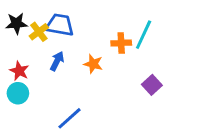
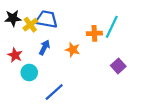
cyan circle: (18, 93) -> (29, 72), moved

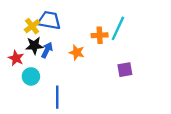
black star: (13, 18) -> (34, 46), moved
purple square: (118, 66) -> (125, 70), turned 32
blue line: (54, 92) -> (57, 97), turned -48

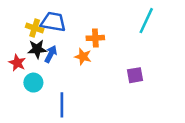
yellow cross: (32, 26) -> (35, 28), turned -35
cyan line: (118, 28) -> (146, 21), moved
orange cross: (100, 35) -> (95, 38), moved

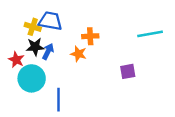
cyan line: (146, 21) -> (150, 34), moved, turned 55
cyan circle: (33, 83) -> (32, 78), size x1.5

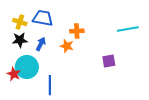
yellow cross: (33, 27) -> (20, 22), moved
black star: (35, 47) -> (20, 40), moved
red star: (16, 60) -> (14, 74), moved

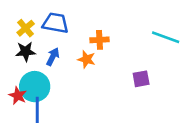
yellow cross: (20, 22) -> (26, 28), turned 32
cyan line: (128, 29) -> (166, 37), turned 30
blue line: (50, 85) -> (37, 110), moved

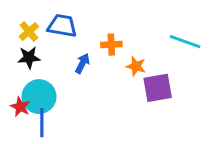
blue arrow: (53, 57) -> (82, 63), moved
orange star: (87, 59) -> (136, 66), moved
purple square: (141, 79) -> (158, 88), size x1.5

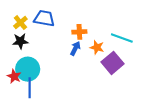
cyan line: (185, 42) -> (122, 38), moved
blue arrow: (82, 63) -> (75, 48), moved
purple square: (158, 88) -> (113, 63), turned -30

